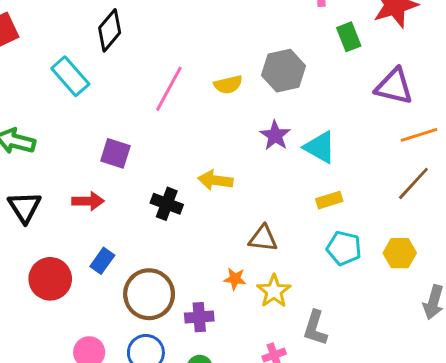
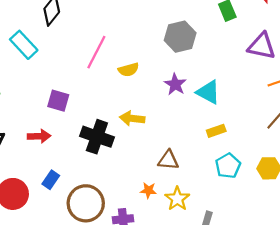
yellow semicircle: (228, 85) -> (128, 70), moved
black cross: (167, 204) -> (97, 137), size x1.4
cyan pentagon: (344, 248) -> (228, 166), turned 30

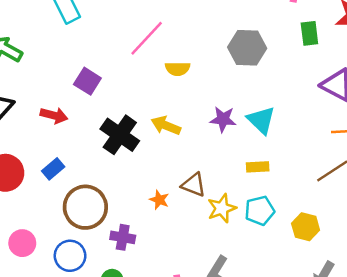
purple star: (175, 84) -> (223, 119), moved, turned 30
orange star: (148, 190) -> (159, 200), moved
yellow star: (177, 199) -> (222, 208), moved

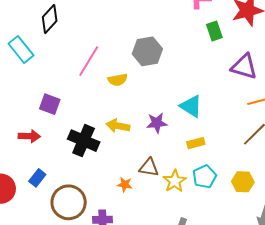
gray hexagon: (247, 48) -> (147, 51), moved
purple star: (223, 119) -> (157, 123), moved

